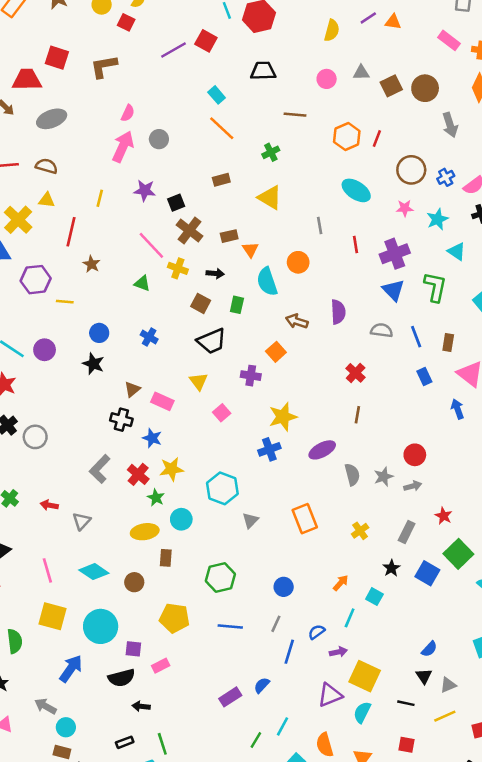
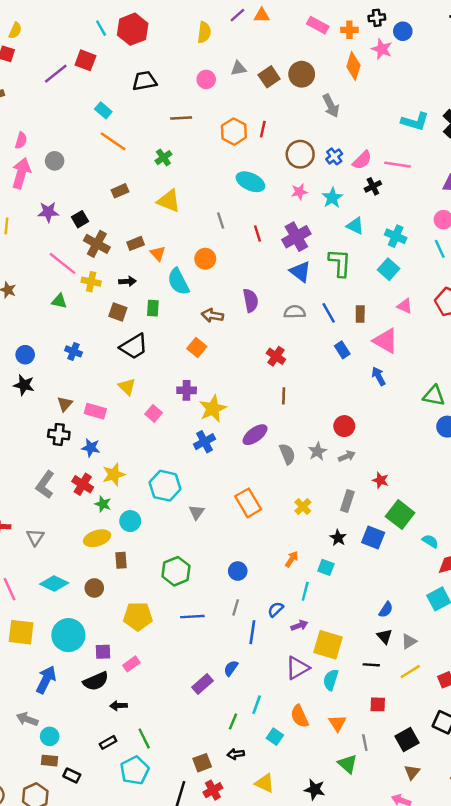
purple cross: (251, 376) -> (187, 390), moved

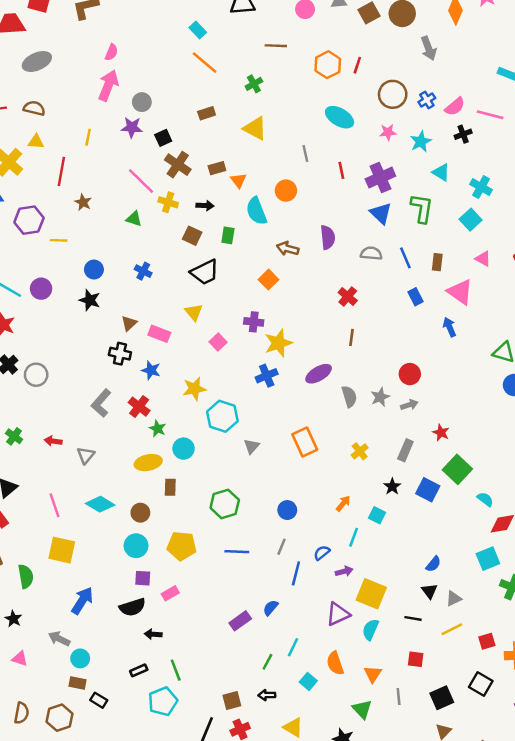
gray circle: (55, 161) -> (142, 102), moved
yellow star: (114, 475) -> (194, 389), moved
cyan circle: (68, 635) -> (136, 546), moved, size x0.7
green triangle: (348, 764) -> (362, 709), moved

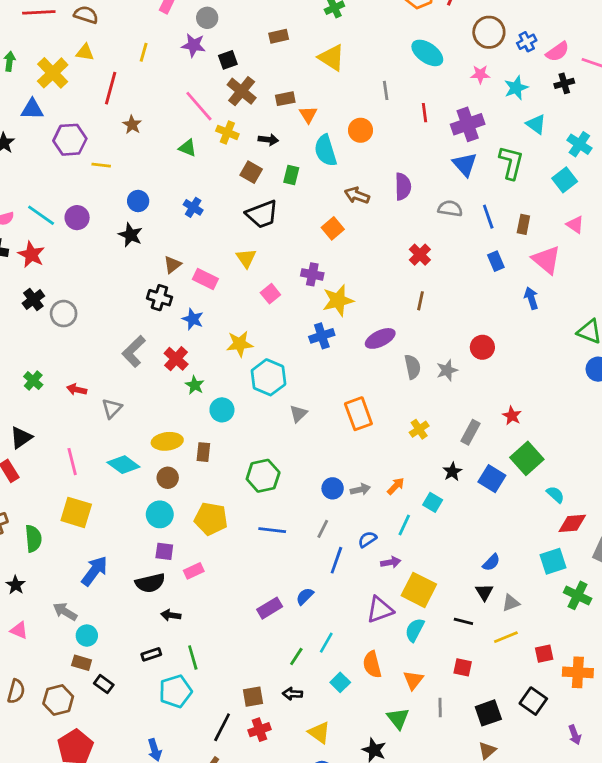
gray arrow: (409, 405) -> (360, 489), moved
yellow ellipse: (148, 463) -> (167, 441), moved

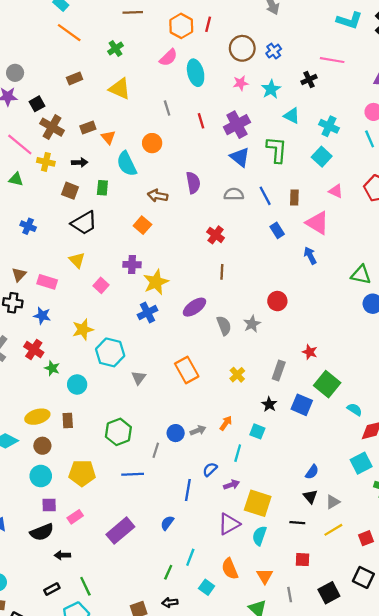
pink semicircle: (557, 52) -> (168, 58), moved
cyan ellipse: (427, 53) -> (196, 73), turned 50
gray line: (323, 529) -> (156, 450), moved
purple rectangle: (270, 608) -> (120, 531), moved, size x1.4

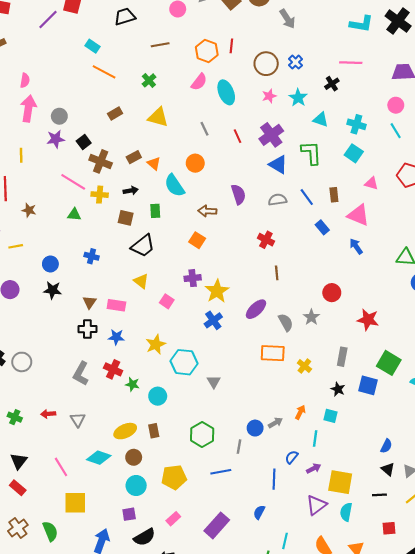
red star: (310, 352) -> (368, 320), moved, size x1.5
orange rectangle: (187, 370) -> (273, 353), moved, turned -50
purple square: (49, 505) -> (129, 514), moved

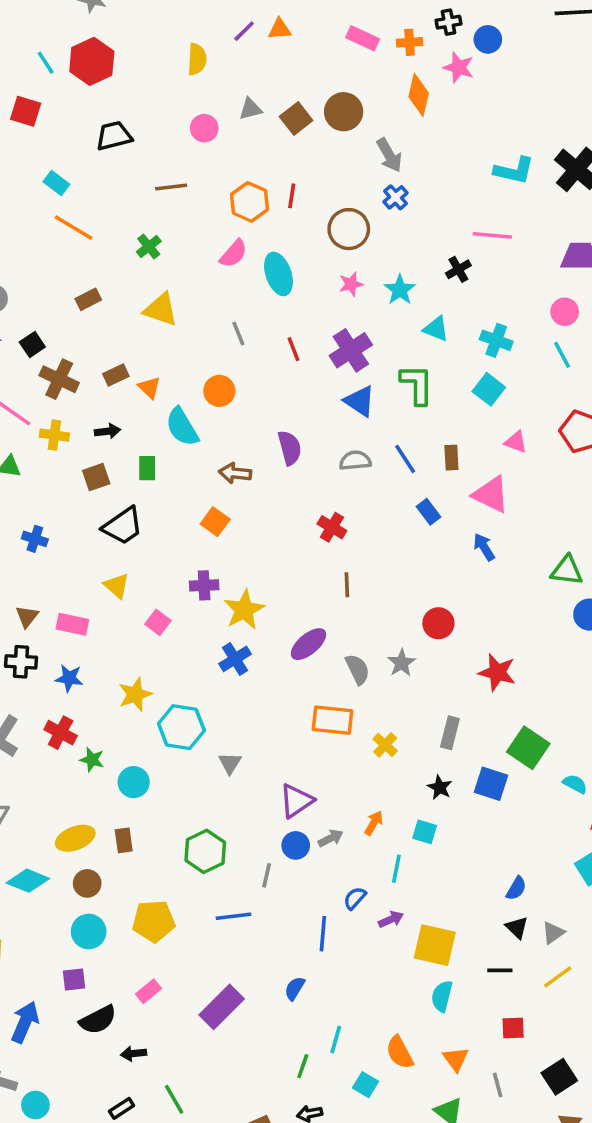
blue cross: (295, 62) -> (395, 197), moved
brown square: (126, 218) -> (96, 477), turned -35
purple triangle: (316, 505) -> (296, 801), moved

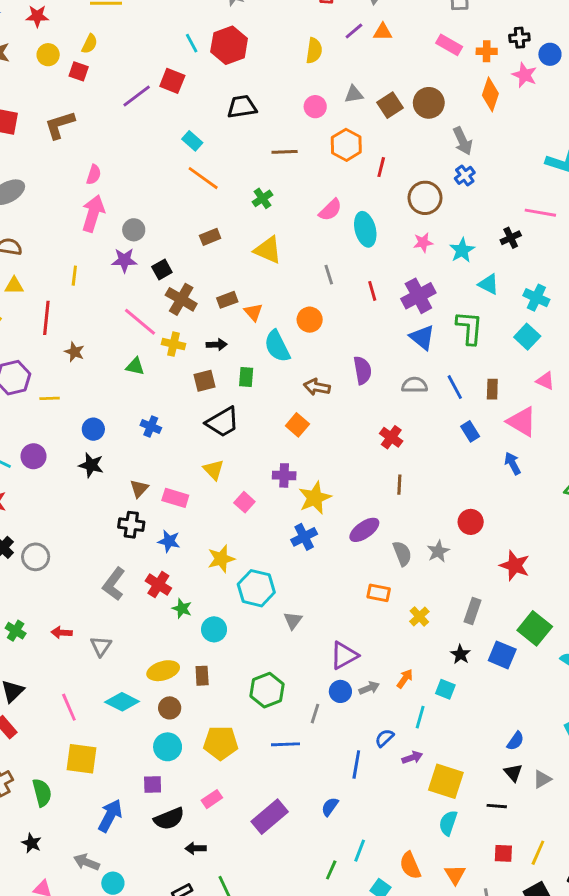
orange hexagon: (249, 202) -> (346, 145), moved
orange rectangle: (333, 720) -> (379, 593), size x0.7
yellow line: (558, 977) -> (538, 853), moved, turned -35

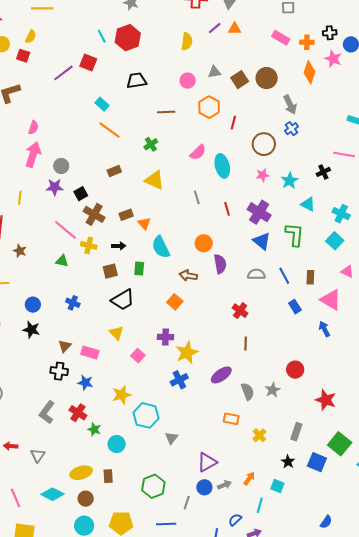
purple cross: (418, 296) -> (259, 212), turned -30
orange circle: (310, 320) -> (204, 243), moved

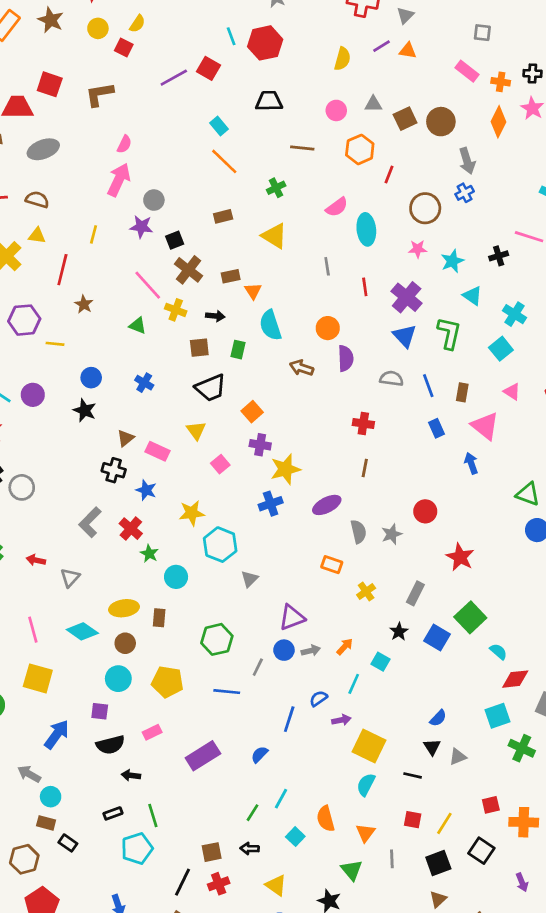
orange square: (175, 302) -> (252, 412), moved
red cross: (240, 311) -> (363, 424), turned -35

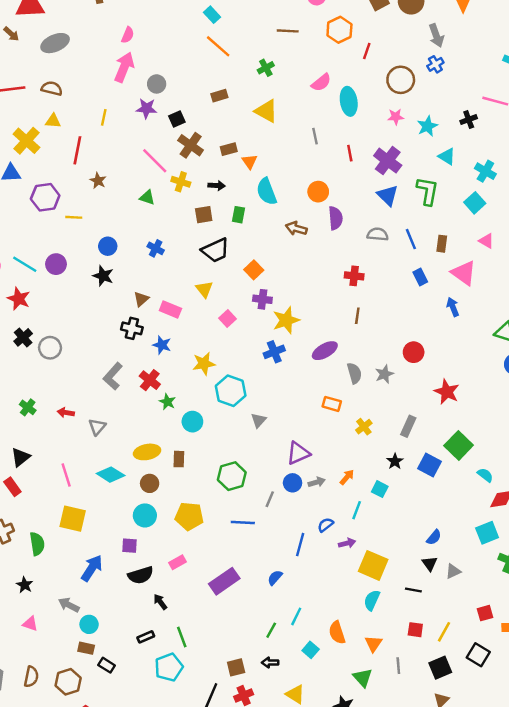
black arrow: (131, 775) -> (160, 602), turned 49

